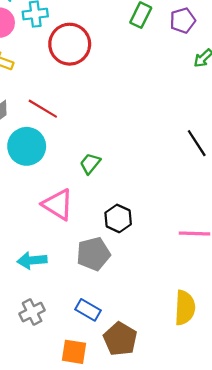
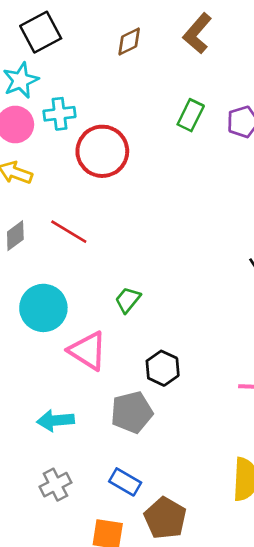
cyan circle: (27, 146) -> (43, 308), moved

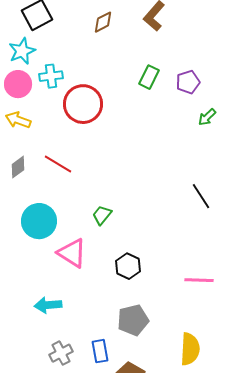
gray pentagon: (132, 412) -> (133, 320), moved
blue rectangle: (125, 482) -> (100, 351), turned 50
gray cross: (55, 485) -> (61, 353), moved

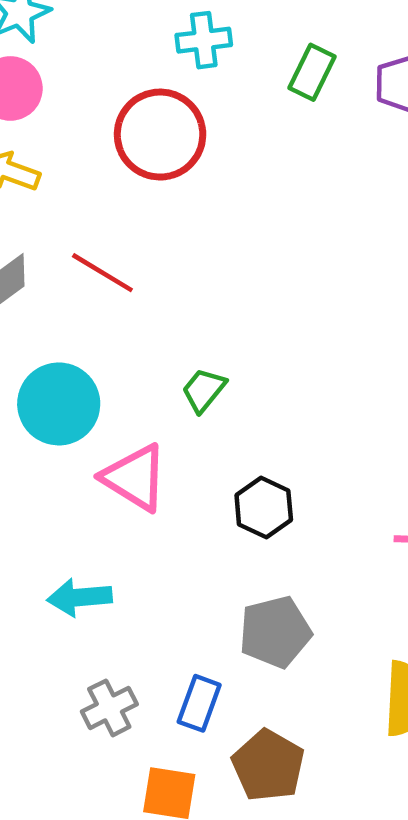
cyan cross: (51, 76) -> (204, 40), moved
blue rectangle: (100, 351) -> (199, 703), turned 30

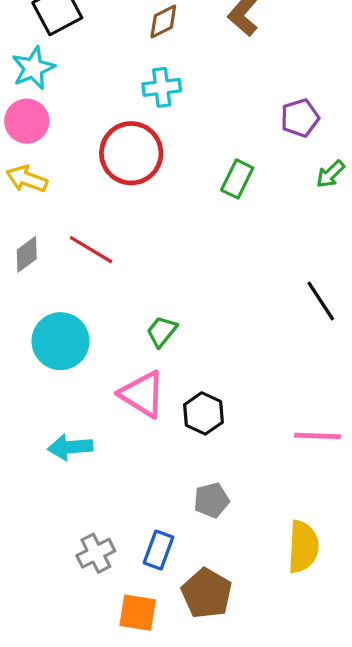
green rectangle: (312, 72) -> (237, 179), moved
pink triangle: (135, 478) -> (142, 394), moved
cyan arrow: (79, 597) -> (70, 447), moved
gray pentagon: (275, 632) -> (212, 500), size x0.7

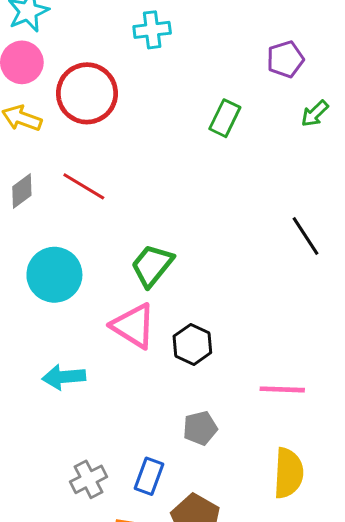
red circle: (131, 153) -> (87, 93), moved
green trapezoid: (162, 332) -> (152, 265), size x1.4
pink line: (318, 436) -> (282, 389), moved

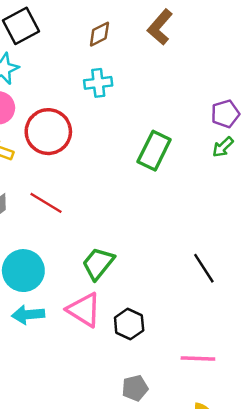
purple pentagon: (285, 59) -> (225, 114), moved
green rectangle: (225, 118) -> (154, 151), size x1.4
black line: (305, 236) -> (204, 268), moved
cyan arrow: (64, 377) -> (28, 315), moved

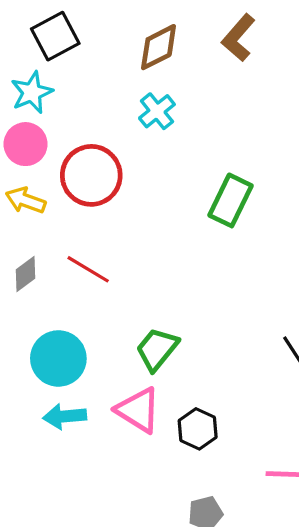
brown diamond: (99, 34) -> (159, 47), size x1.4
cyan cross: (98, 83) -> (157, 111), turned -32

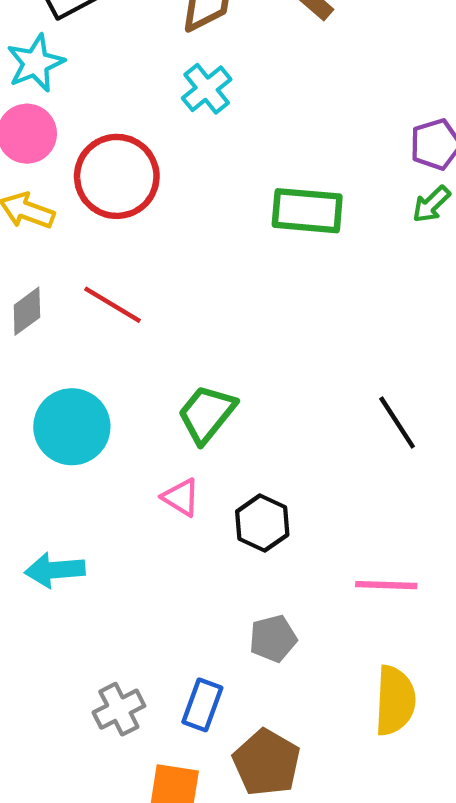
green rectangle: (231, 200) -> (307, 211), turned 69
pink triangle: (138, 410) -> (181, 497), size x0.6
cyan arrow: (65, 416) -> (55, 570), moved

